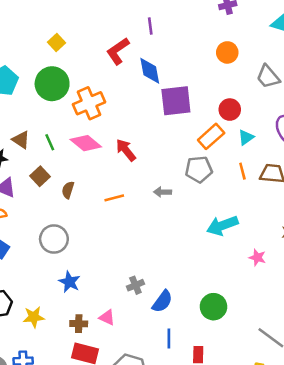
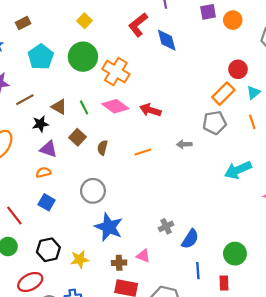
purple square: (176, 101) -> (208, 12), moved, size x0.6
orange cross: (89, 103) -> (116, 72), turned -32
red arrow: (126, 150) -> (150, 110), turned -30
blue star: (69, 282) -> (109, 227), size x1.5
green circle: (213, 307) -> (235, 254), moved

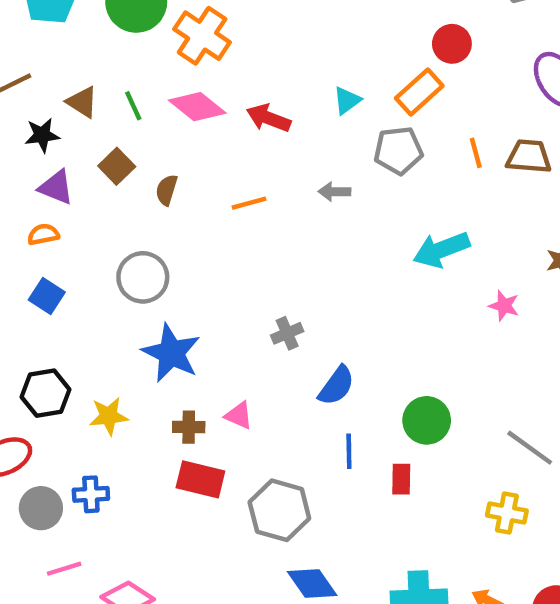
cyan triangle: (253, 93) -> (347, 100), moved
gray cross: (166, 226) -> (287, 333), moved

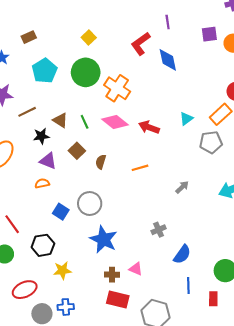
gray arrow: (334, 192) -> (182, 187), moved, turned 136
blue square: (47, 296) -> (61, 212), moved
black hexagon: (46, 393) -> (43, 245), moved
yellow star: (109, 416) -> (62, 270), moved

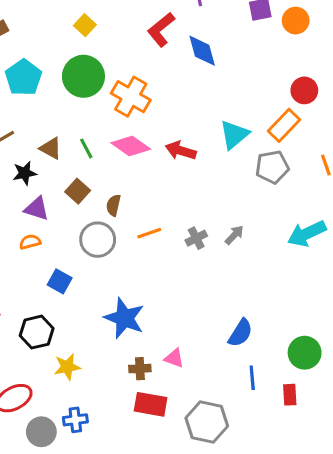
cyan triangle: (186, 119) -> (234, 135), size x1.5
orange line: (140, 168) -> (149, 233), moved
gray circle: (90, 204) -> (98, 240), moved
gray cross: (159, 230) -> (196, 238), moved

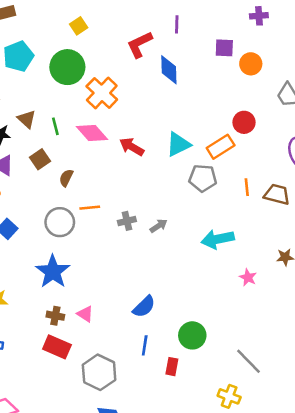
gray circle: (98, 240) -> (60, 222), moved

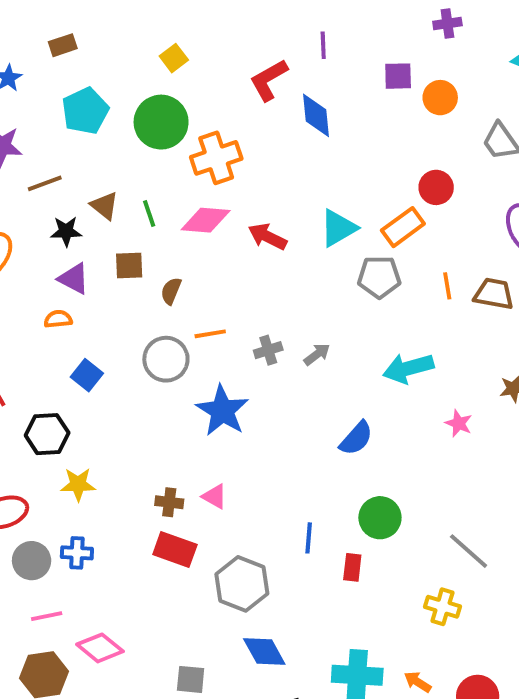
orange cross: (102, 93) -> (216, 158), turned 32
pink diamond: (92, 133) -> (206, 220), turned -40
brown square: (40, 159) -> (129, 266), turned 36
blue star: (53, 272) -> (222, 411), moved
blue semicircle: (144, 307) -> (356, 438), moved

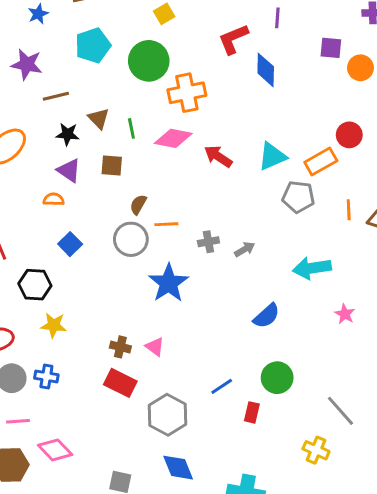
brown semicircle: (171, 291) -> (138, 205), moved
blue line: (309, 538) -> (222, 386), turned 45

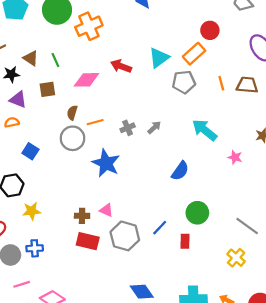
pink diamond: (173, 138) -> (86, 80), moved
cyan arrow: (312, 268) -> (205, 130), turned 60
gray hexagon: (167, 415) -> (125, 236), moved
yellow cross: (316, 450) -> (236, 258), turned 30

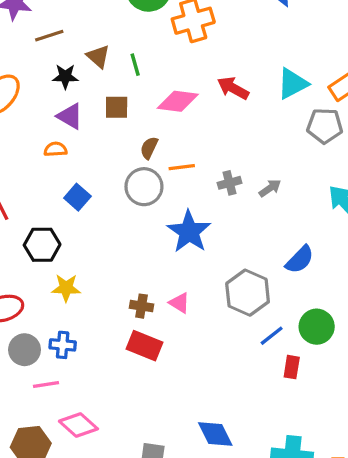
blue line: (160, 228) -> (272, 336), moved
gray hexagon: (125, 236) -> (248, 293), moved
pink line: (22, 284) -> (46, 384), moved

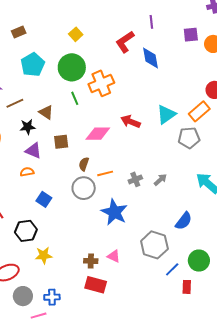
green line: (135, 65) -> (75, 98), moved
blue cross: (63, 345) -> (52, 297), moved

